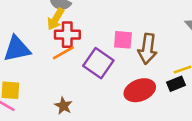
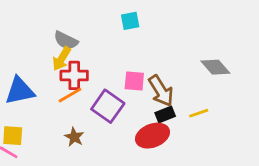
brown arrow: (148, 49) -> (161, 91), turned -40
black rectangle: (176, 84) -> (165, 115), moved
brown star: (63, 106) -> (74, 137), moved

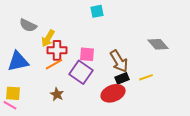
gray semicircle: (66, 41) -> (28, 25), moved
pink square: (134, 81) -> (87, 54), moved

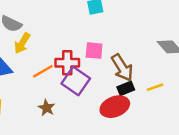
yellow arrow: (48, 38) -> (22, 43), moved
red cross: (57, 50) -> (67, 63), moved
pink square: (87, 54) -> (94, 51), moved

